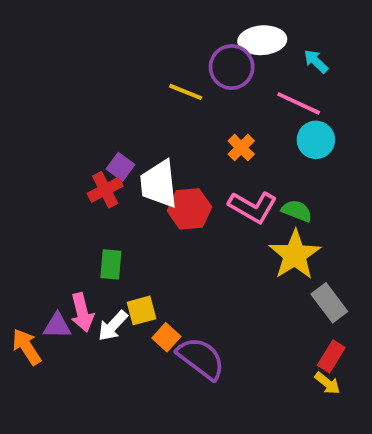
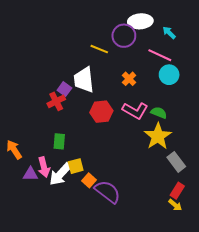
white trapezoid: (159, 184) -> (84, 80), moved
white arrow: (113, 326) -> (60, 174), size x1.4
orange arrow: (27, 347) -> (14, 150), moved

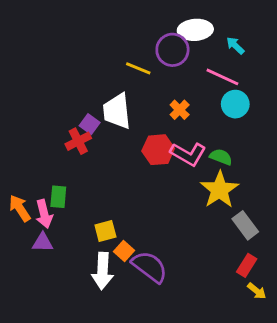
red hexagon: (101, 112) -> (158, 150), moved
green rectangle: (59, 141) -> (58, 197), moved
pink arrow: (44, 167) -> (44, 214), moved
white arrow: (60, 174) -> (103, 271), moved, turned -40
yellow arrow: (175, 205) -> (257, 291), moved

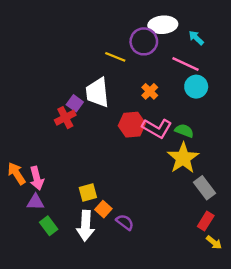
green rectangle: (58, 197) -> (49, 226), moved, turned -42
purple semicircle: (150, 267) -> (125, 222), size x0.6

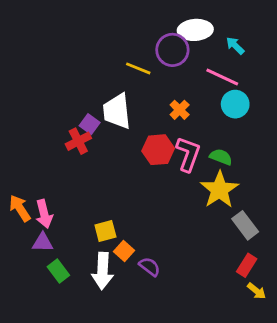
pink L-shape: (157, 128) -> (188, 154), turned -100

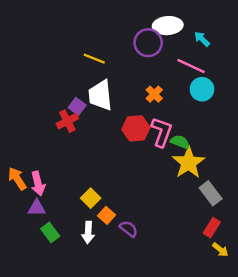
yellow line: (138, 68) -> (94, 59), moved
green semicircle: (221, 157) -> (180, 142), moved
yellow square: (105, 231) -> (91, 198), turned -30
white arrow: (103, 271) -> (88, 232), size x0.7

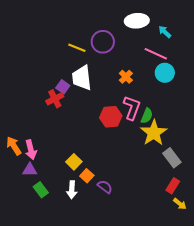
purple circle: (148, 43) -> (103, 42), moved
red hexagon: (136, 128) -> (111, 117), moved
green semicircle: (180, 142) -> (147, 116), turned 91

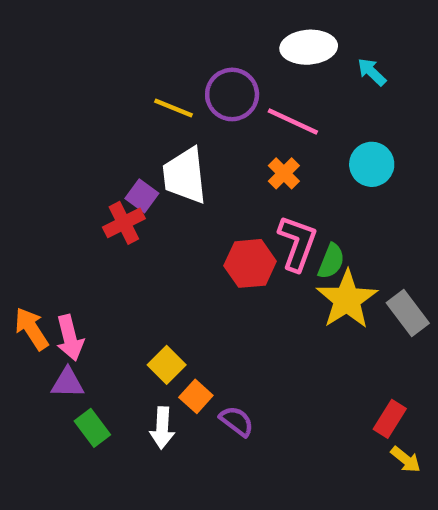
pink line: (156, 54) -> (293, 122), moved
gray rectangle: (172, 158) -> (408, 313), moved

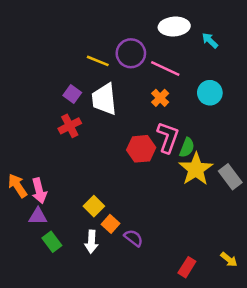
purple square: (142, 196) -> (72, 94), moved
red rectangle: (390, 419) -> (187, 267), moved

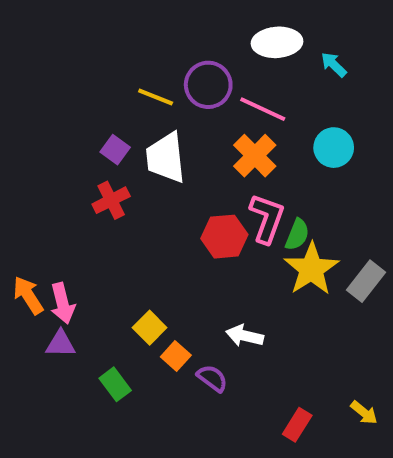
orange cross: (160, 98) -> (255, 156), size x1.5
gray rectangle: (230, 177) -> (366, 281), turned 75
green rectangle: (52, 242) -> (115, 384), moved
white arrow: (91, 242) -> (245, 336), moved, turned 100

